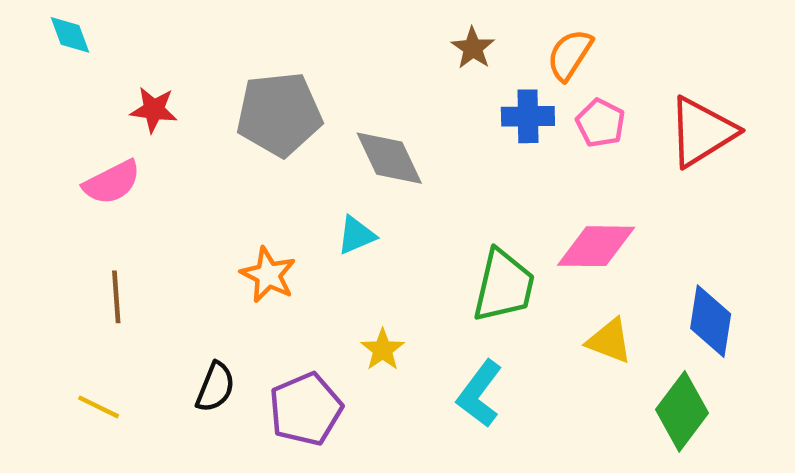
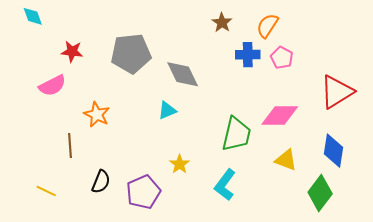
red triangle: (702, 132) -> (337, 92), moved
orange star: (268, 275) -> (97, 115), moved
brown line: (116, 297) -> (70, 146), moved

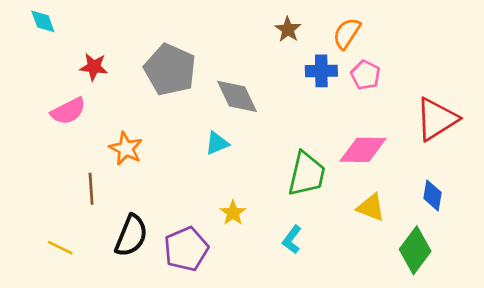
gray pentagon: (131, 54) -> (170, 70), turned 30
blue diamond: (334, 151) -> (432, 195), size x0.7
black semicircle: (101, 182) -> (131, 236), size x1.4
cyan L-shape: (225, 185) -> (292, 240), size x0.7

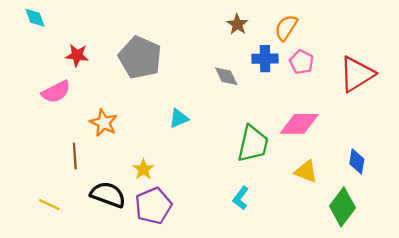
gray diamond: (237, 96) -> (226, 76), moved, size x0.7
red triangle: (436, 119) -> (357, 74), moved
yellow star: (233, 213) -> (143, 169), moved
black semicircle: (131, 236) -> (108, 195), turned -92

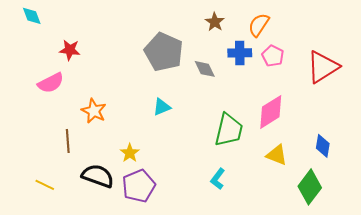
gray pentagon: (140, 58) -> (164, 52), moved
pink diamond: (299, 124) -> (271, 112), turned -33

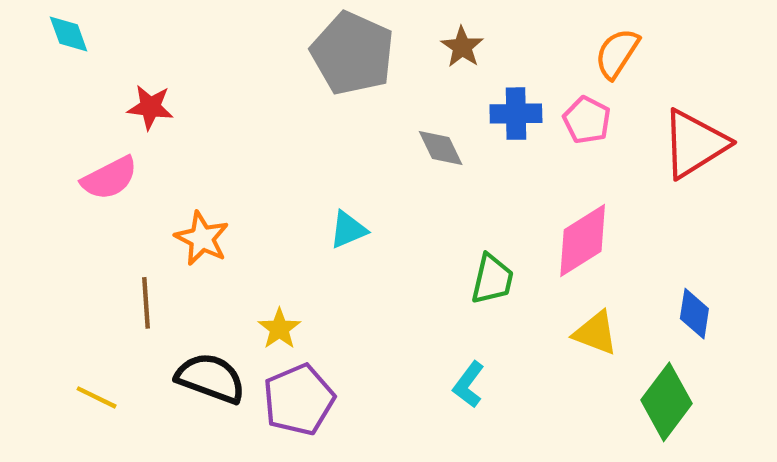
orange semicircle: (259, 25) -> (617, 53), moved
gray pentagon: (164, 52) -> (352, 53), moved
green trapezoid: (229, 130) -> (492, 279), size x0.7

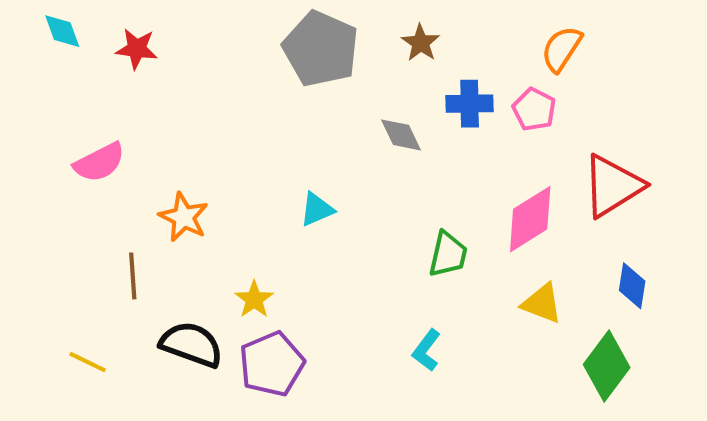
red star: (150, 107) -> (137, 49), moved
red triangle: (694, 144) -> (612, 186), moved

